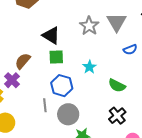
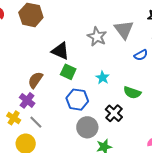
green square: (56, 57) -> (68, 72), turned 35
gray line: (45, 105) -> (36, 122), moved, turned -32
black cross: (117, 116) -> (114, 113), moved

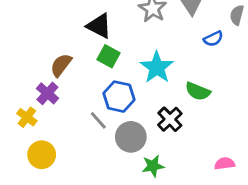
cyan star: (103, 78) -> (157, 67), size x1.6
gray line: (36, 122) -> (98, 120), moved

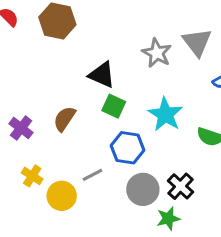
purple cross: (47, 93) -> (21, 128), moved
black cross: (170, 119) -> (180, 186), moved
gray line: (98, 120) -> (92, 175), moved, turned -72
yellow circle: (42, 155) -> (62, 196), moved

